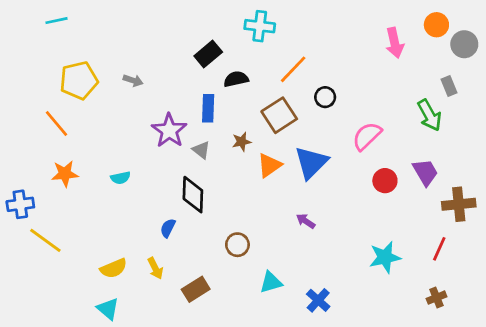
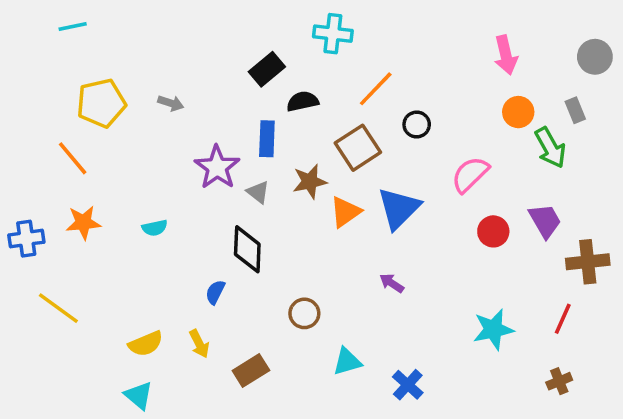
orange circle: (436, 25) -> (518, 112), moved
brown star: (242, 142) -> (310, 182), size x1.4
blue cross: (20, 204) -> (26, 239), moved

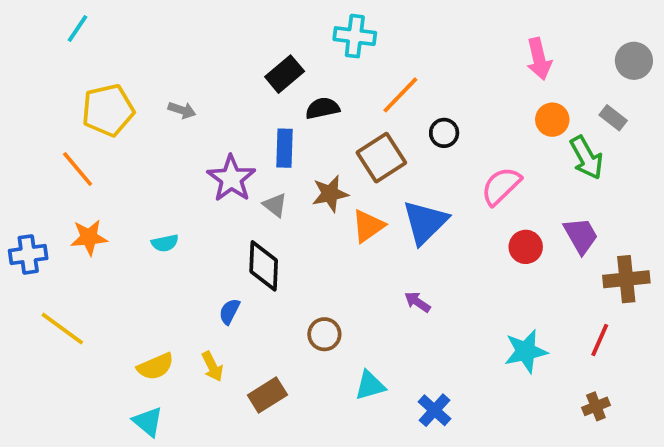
cyan line: (73, 26) -> (78, 28), turned -44
gray rectangle: (575, 110) -> (613, 118), turned -30

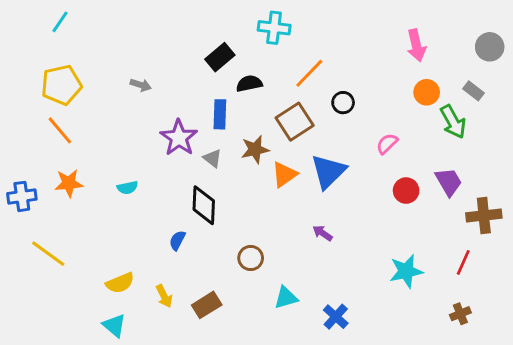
yellow pentagon: (108, 110) -> (61, 85), moved
pink semicircle: (501, 186) -> (387, 144), size x0.7
yellow arrow: (212, 367) -> (164, 296), moved

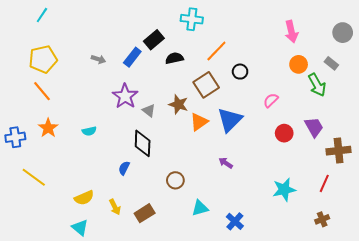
blue rectangle: (220, 114) -> (132, 57), moved, turned 36
brown star: (255, 149) -> (178, 104), turned 30
orange star: (69, 183) -> (48, 128), turned -30

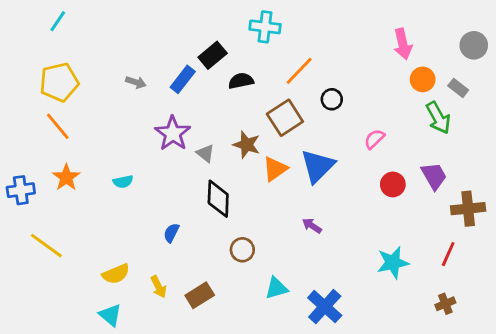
orange circle: (299, 64) -> (423, 79), moved
black diamond: (143, 143) -> (218, 199), moved
blue cross: (235, 221) -> (325, 307), size x1.4

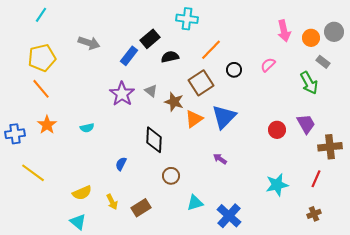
orange circle: (423, 79) -> (311, 38), moved
gray arrow: (136, 82) -> (89, 43), moved, size x1.5
pink semicircle: (374, 139) -> (268, 65), moved
gray triangle: (205, 153) -> (151, 91), moved

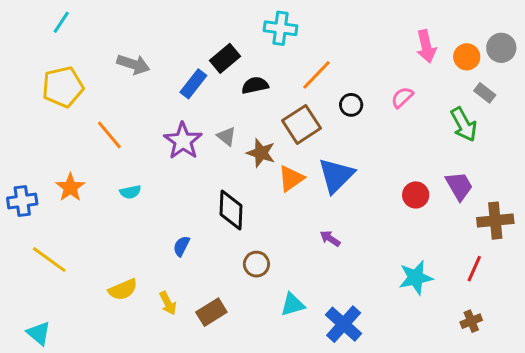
orange line: (41, 89) -> (109, 135), moved
cyan triangle: (78, 222) -> (39, 333), moved

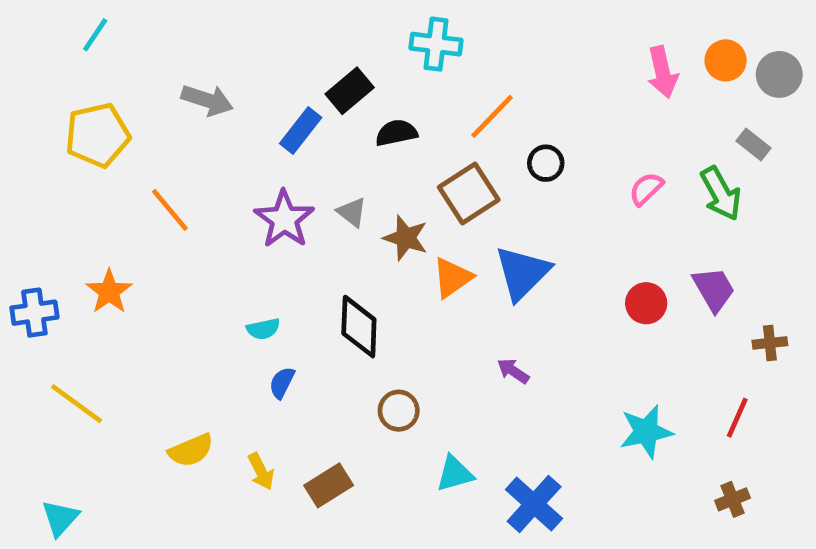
orange circle: (467, 57) -> (726, 60), moved
pink semicircle: (402, 97) -> (646, 189), moved
cyan semicircle: (130, 192) -> (263, 329), moved
brown cross: (495, 221) -> (770, 343), size x0.6
cyan triangle: (39, 333) -> (60, 518), turned 32

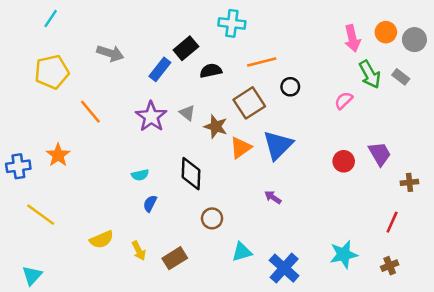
orange line: (492, 116) -> (262, 62), turned 32
green arrow: (721, 194) -> (370, 74), moved
cyan star: (646, 432) -> (344, 254), moved

